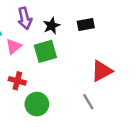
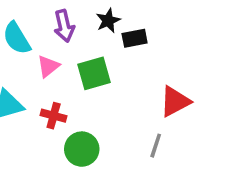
black rectangle: (86, 24) -> (135, 38), moved
black star: (52, 26) -> (108, 21), moved
gray line: (88, 102) -> (156, 146), turned 49

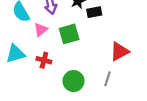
green circle: (82, 149) -> (74, 81), moved

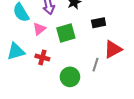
black rectangle: (94, 12) -> (99, 23), moved
gray line: (107, 79) -> (95, 65), moved

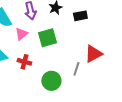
black rectangle: (99, 23) -> (80, 16), moved

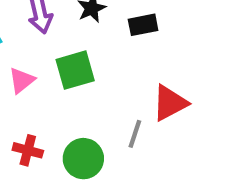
pink triangle: (21, 34) -> (22, 80), moved
red cross: (24, 62) -> (28, 150), moved

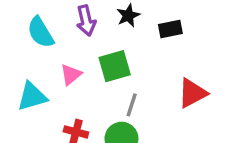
gray line: (135, 134) -> (132, 105), moved

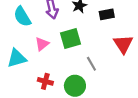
red triangle: (192, 93) -> (123, 44), moved, turned -35
gray line: (132, 105) -> (91, 64), moved, turned -48

